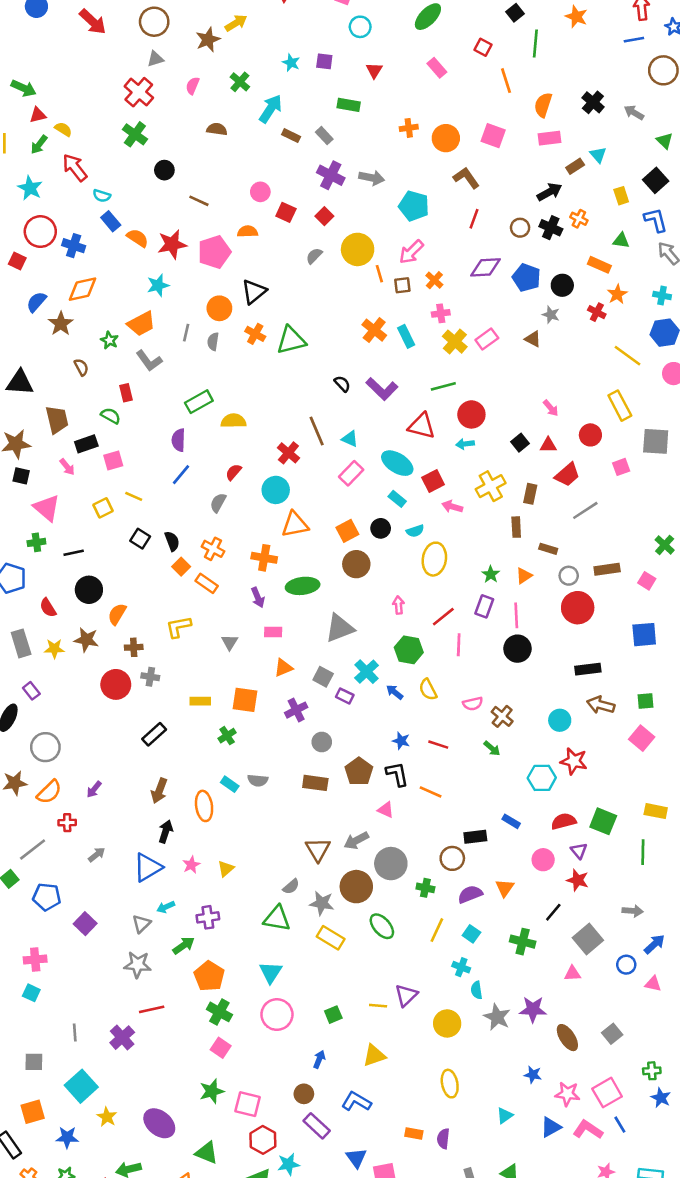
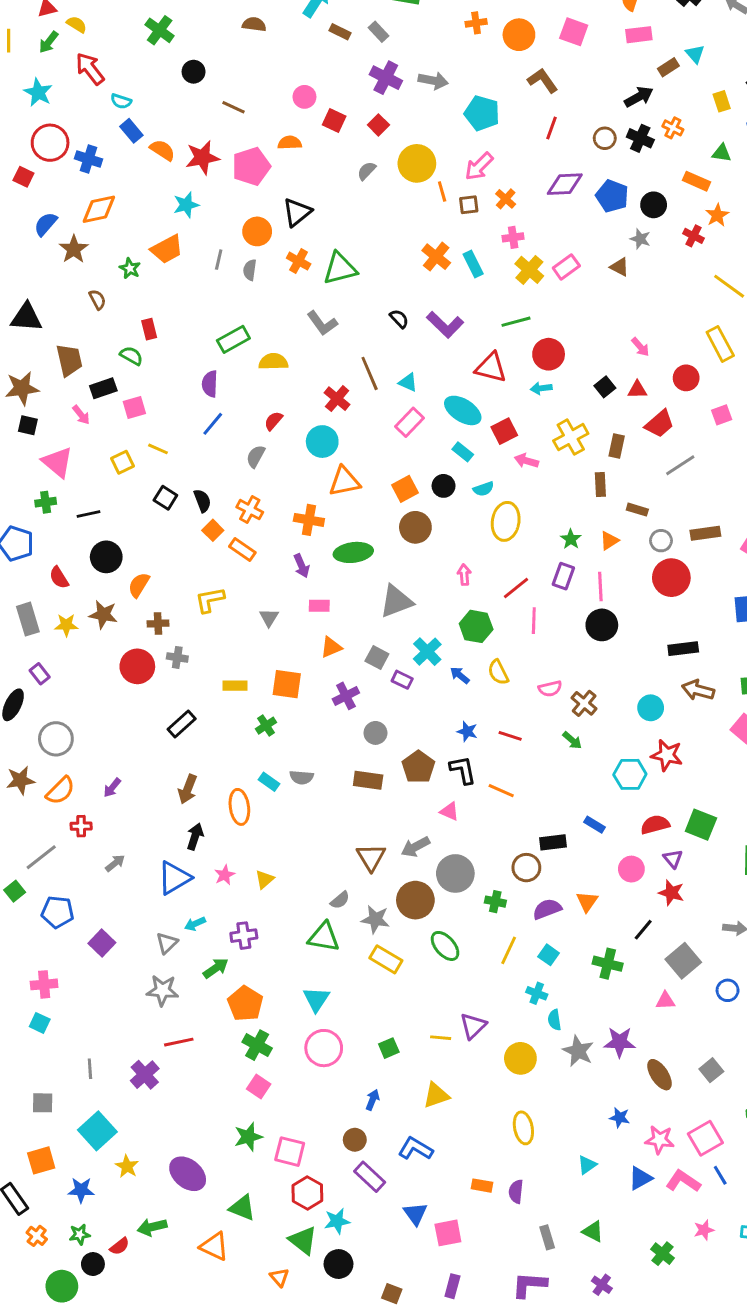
gray L-shape: (149, 361) -> (322, 323), moved

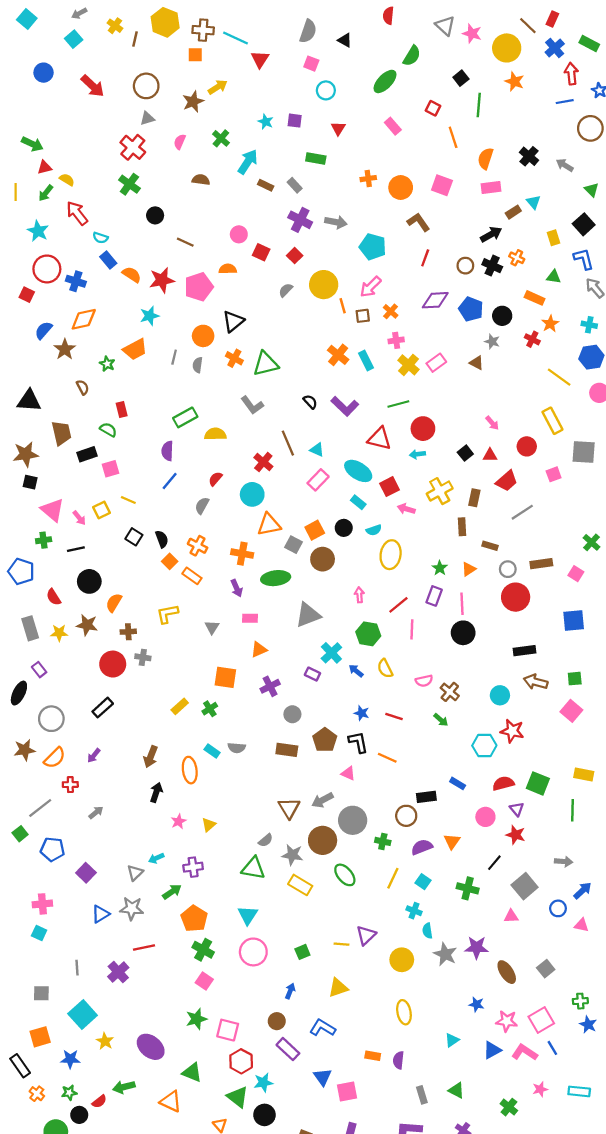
pink arrow: (81, 415) -> (79, 518), moved
gray square: (377, 657) -> (294, 545), moved
yellow rectangle: (235, 686) -> (180, 706), moved, turned -42
black rectangle: (182, 724) -> (103, 708), moved
blue triangle: (174, 878) -> (100, 914), moved, size x0.7

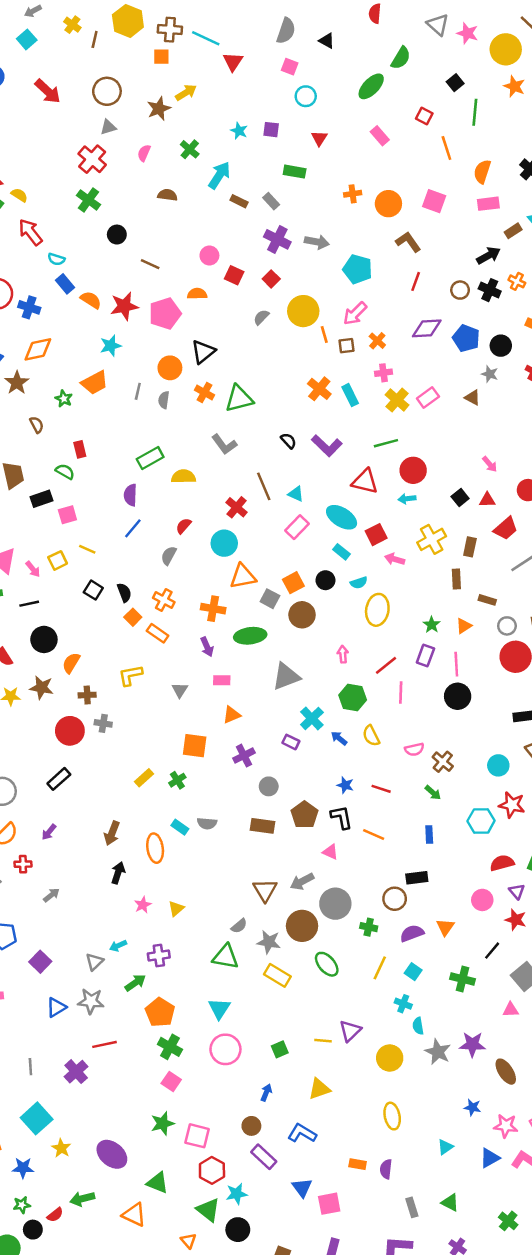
blue rectangle: (458, 783) -> (429, 835), moved, turned 56

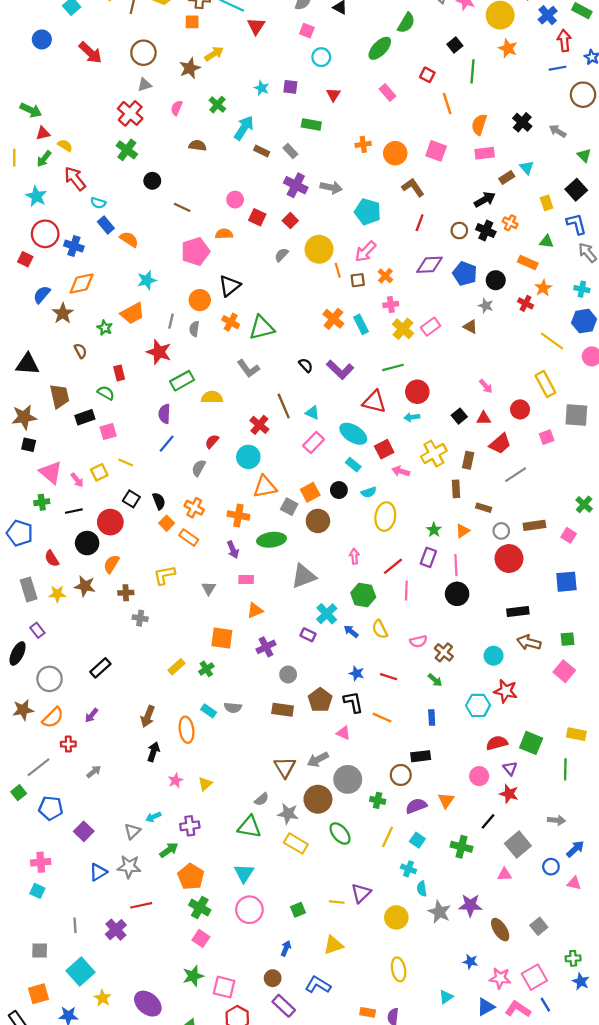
red star: (124, 306) -> (159, 352), moved, turned 30
red circle: (70, 731) -> (110, 522), moved

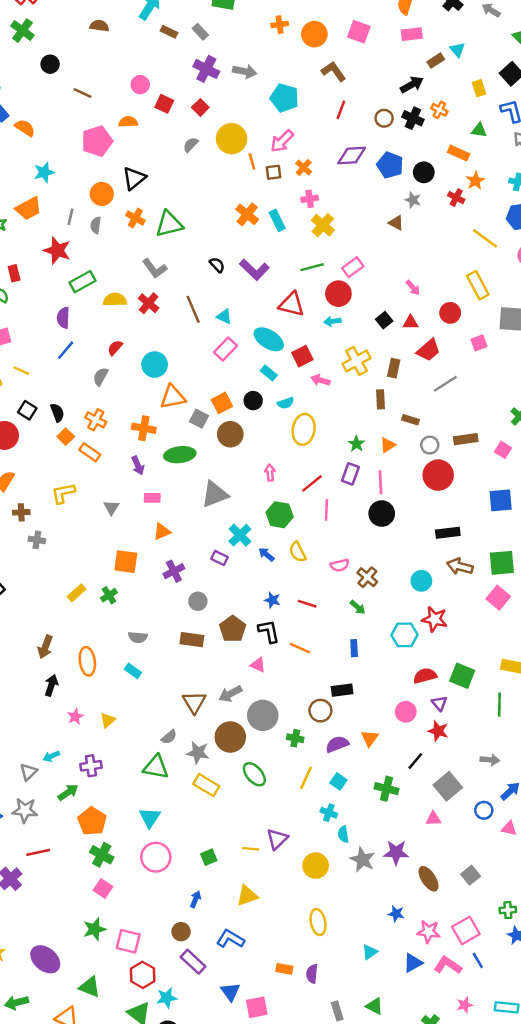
pink rectangle: (431, 327) -> (353, 267), moved
red cross: (259, 425) -> (149, 303), moved
green square: (568, 639) -> (502, 563), size x1.6
cyan rectangle: (209, 711) -> (133, 671), moved

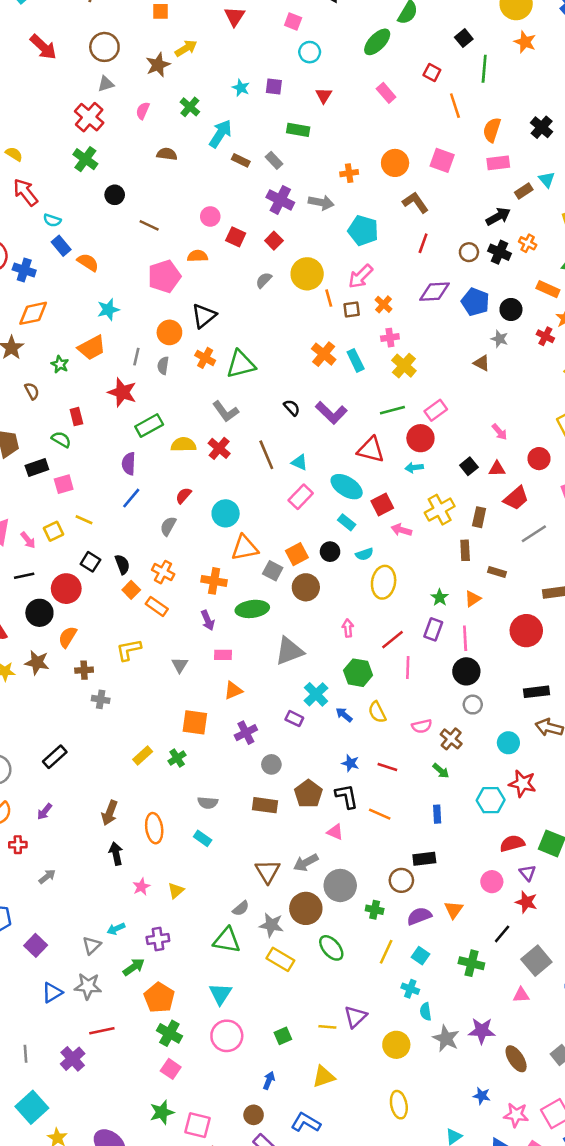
orange cross: (280, 25) -> (349, 173), moved
gray circle: (430, 445) -> (473, 705), moved
black arrow: (51, 685) -> (116, 854), turned -30

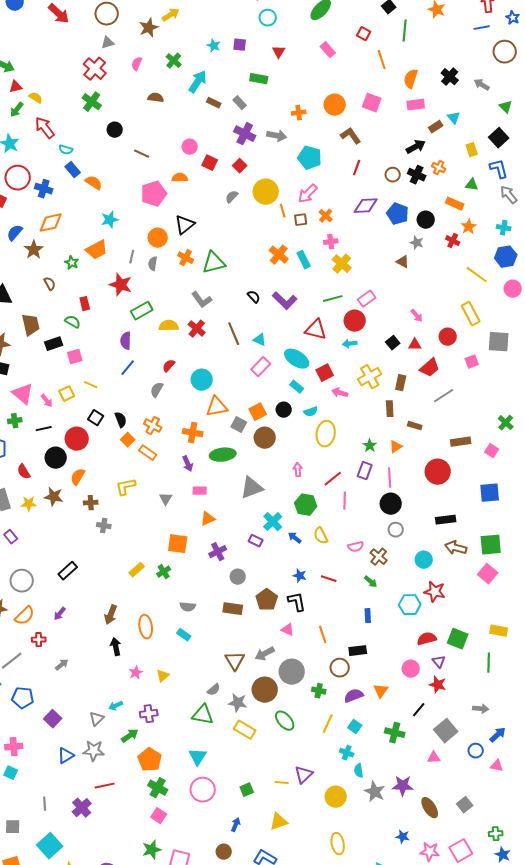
orange line: (380, 814) -> (323, 635), moved, turned 48

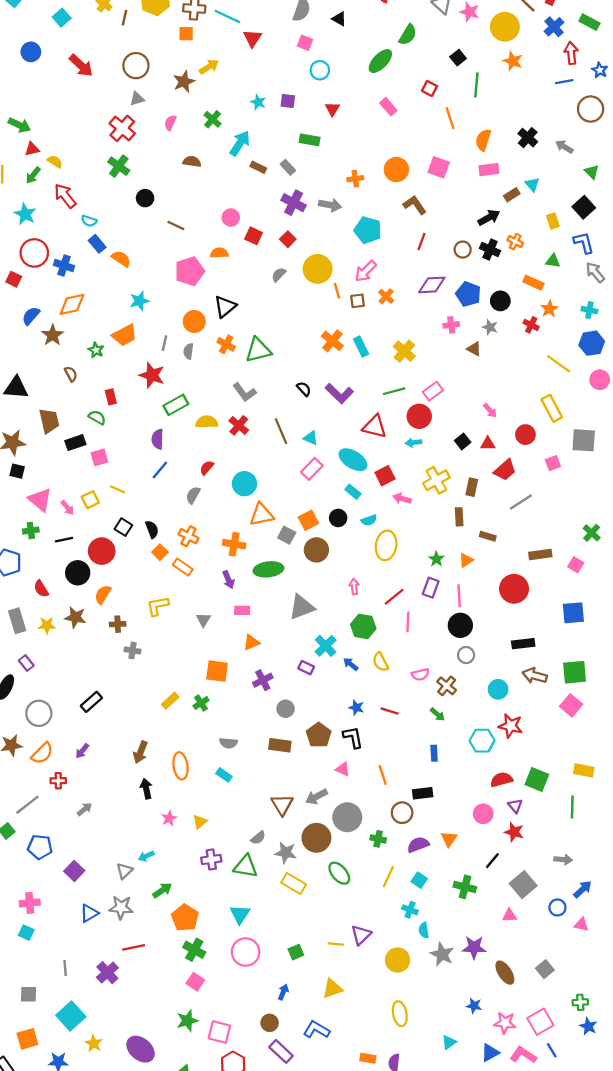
pink cross: (331, 242) -> (451, 325), moved
purple cross: (149, 714) -> (211, 860), moved

